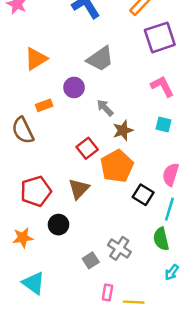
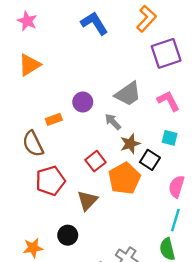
orange triangle: (36, 59) -> (29, 65), moved
gray trapezoid: (100, 59) -> (128, 94), moved
red pentagon: (36, 191) -> (50, 181), moved
black square: (143, 195) -> (150, 160), moved

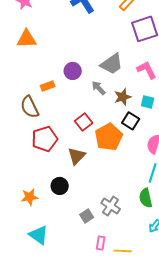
orange triangle: (29, 65) -> (27, 39), turned 30
brown star: (130, 144) -> (123, 97), moved

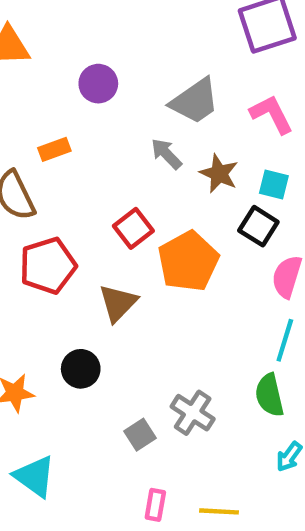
purple circle: (73, 71) -> (98, 84), moved
brown star: (123, 97) -> (219, 174), turned -30
black square: (131, 121) -> (258, 226), moved
pink rectangle: (101, 243) -> (155, 505), moved

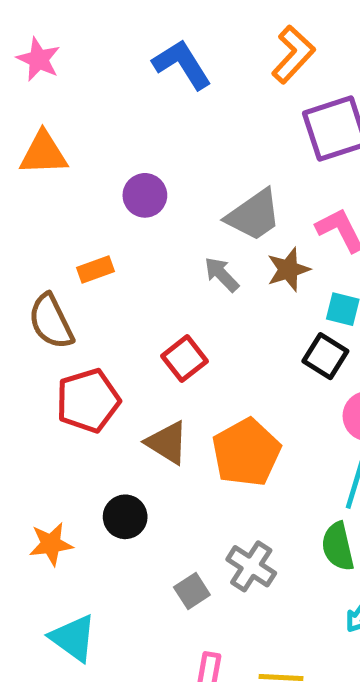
brown star: (219, 174) -> (288, 270), moved, turned 30
orange pentagon: (188, 261) -> (246, 453), moved
brown triangle: (118, 303) -> (167, 443), turned -42

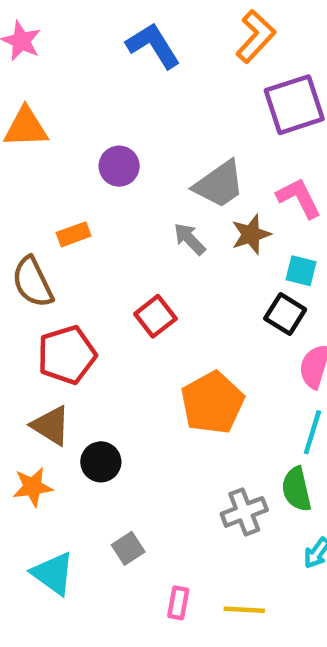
brown triangle: (167, 443) -> (51, 425), moved
gray cross: (251, 566) -> (244, 512), moved, turned 36
gray square: (192, 591) -> (128, 548), moved

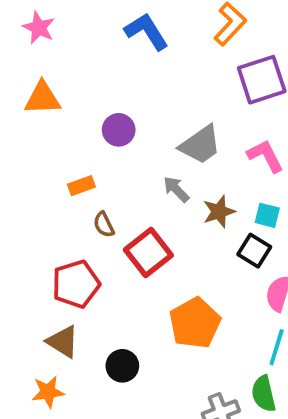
brown star: (251, 234) -> (219, 212), moved
brown semicircle: (33, 282) -> (104, 225), moved, size x0.6
red square: (155, 316) -> (148, 252), size x1.4
black circle: (101, 462) -> (122, 366), moved

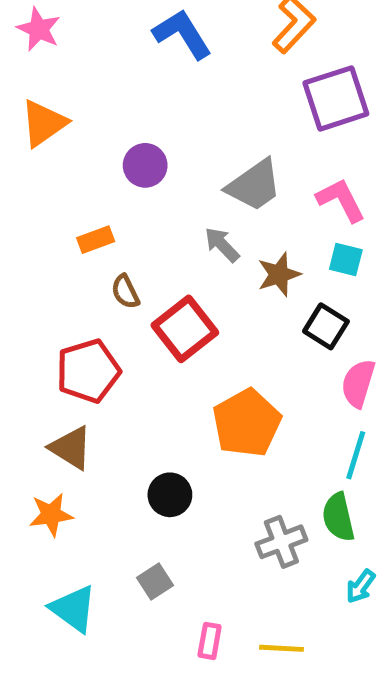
orange triangle: (42, 98) -> (44, 123), turned -33
cyan square: (267, 215) -> (346, 259), moved
black circle: (122, 366) -> (170, 495), moved

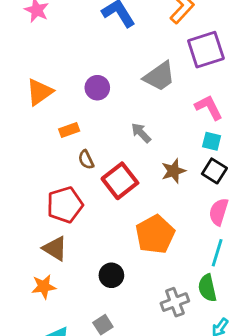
orange triangle: (44, 123) -> (39, 92), moved
gray trapezoid: (254, 185) -> (159, 76), moved
brown star: (279, 274) -> (173, 171), moved
black square: (326, 326) -> (214, 171), moved

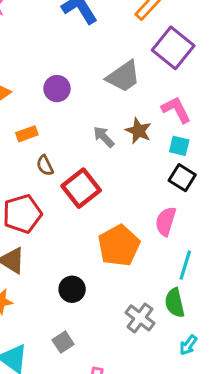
purple square: (206, 50) -> (173, 48), turned -33
brown star: (173, 171) -> (138, 131), moved, turned -30
pink semicircle: (219, 212) -> (166, 221), moved
gray cross: (175, 302) -> (140, 318), turned -32

